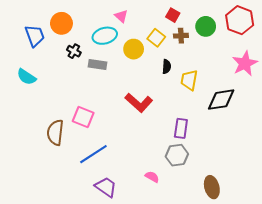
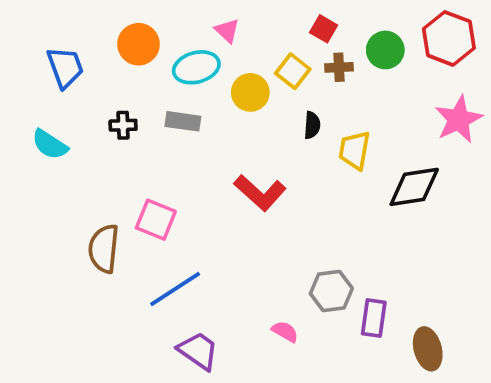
orange circle: (61, 23) -> (138, 44), moved
black cross: (74, 51) -> (123, 125), moved, turned -32
purple rectangle: (181, 128) -> (374, 318), moved
brown ellipse: (212, 187) -> (428, 349), moved

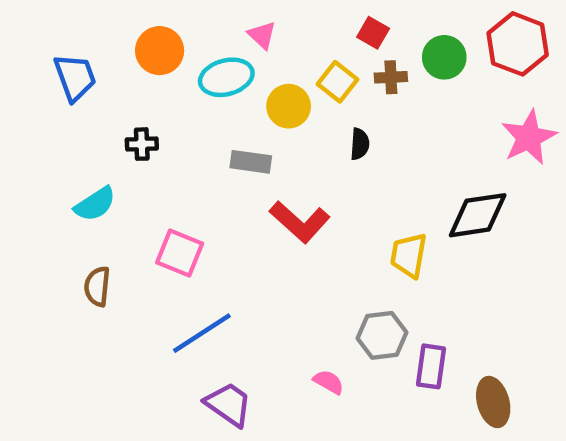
gray rectangle: (183, 121) -> (251, 162), moved
cyan semicircle: (50, 144) -> (95, 204), moved, turned -66
yellow trapezoid: (354, 150) -> (409, 255), moved
brown semicircle: (104, 249) -> (97, 286), moved, size x0.7

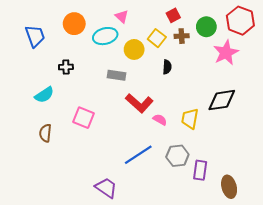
red square: (373, 33) -> (173, 15), turned 32
pink star: (529, 137) -> (226, 53), moved
blue line: (202, 333) -> (138, 155), moved
pink semicircle: (329, 382) -> (160, 120), moved

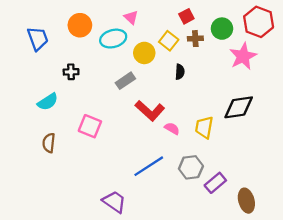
gray rectangle: (117, 75) -> (125, 81), turned -42
purple rectangle: (200, 170) -> (215, 183), turned 42

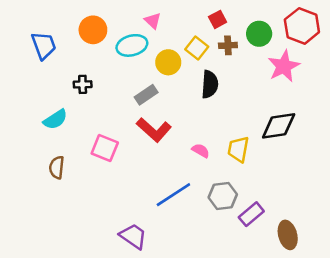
black semicircle: (180, 72) -> (210, 84), size x1.5
red L-shape: (150, 111) -> (154, 130), moved

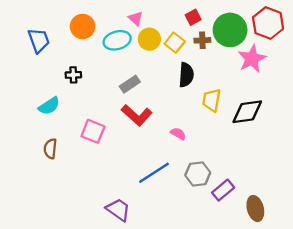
green circle: (259, 34) -> (230, 30), size x1.5
yellow circle: (168, 62) -> (149, 39), moved
yellow trapezoid: (238, 149) -> (212, 100), moved

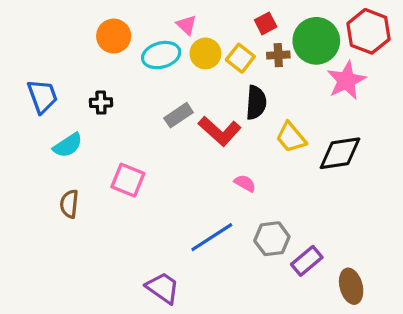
blue trapezoid: (39, 40) -> (42, 96), moved
yellow trapezoid: (212, 100) -> (291, 137), turned -50
red L-shape: (137, 115) -> (220, 131), moved

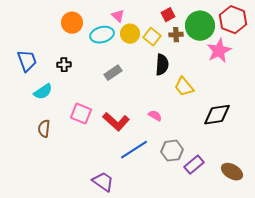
red L-shape: (220, 131) -> (116, 122), moved
black diamond: (340, 153) -> (217, 115), moved
brown ellipse: (351, 286) -> (232, 172), moved, turned -45

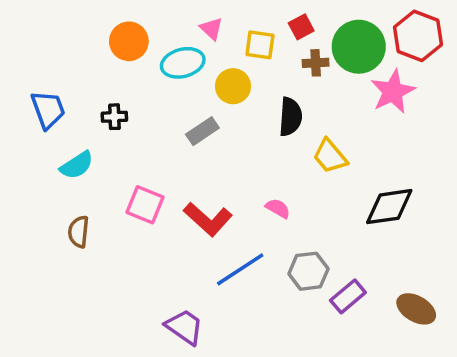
yellow circle: (130, 34) -> (233, 86), moved
yellow square: (152, 37) -> (260, 45), moved, turned -30

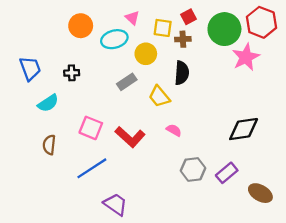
brown cross: (316, 63) -> (183, 39), moved
yellow trapezoid: (330, 156) -> (159, 96), moved
blue line: (240, 269) -> (92, 168), moved
purple rectangle: (348, 296) -> (227, 173), moved

